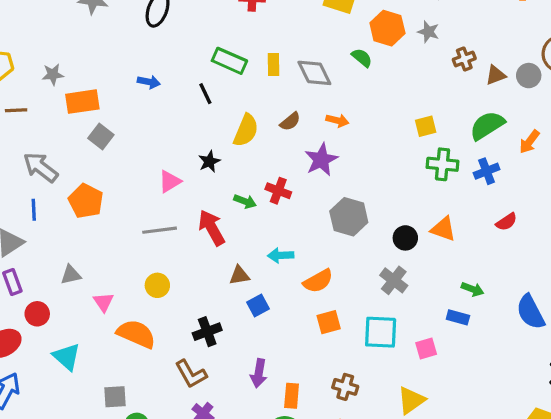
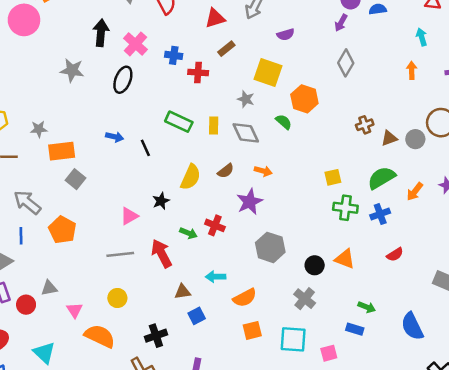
gray star: (428, 32) -> (246, 99), moved
black line: (205, 94) -> (145, 148), moved
red circle: (37, 314) -> (26, 305), moved

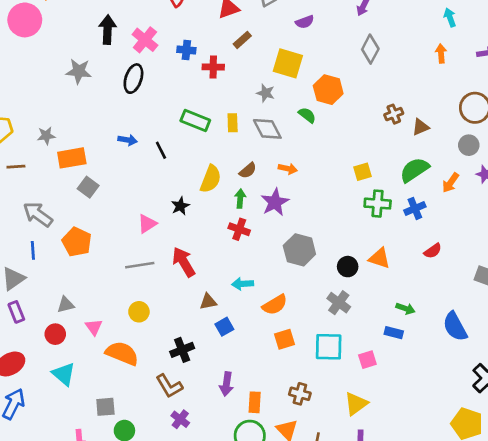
gray circle: (415, 139) -> (469, 145), moved
green arrow: (188, 233) -> (240, 199), moved, turned -105
red circle: (26, 305) -> (55, 334), moved

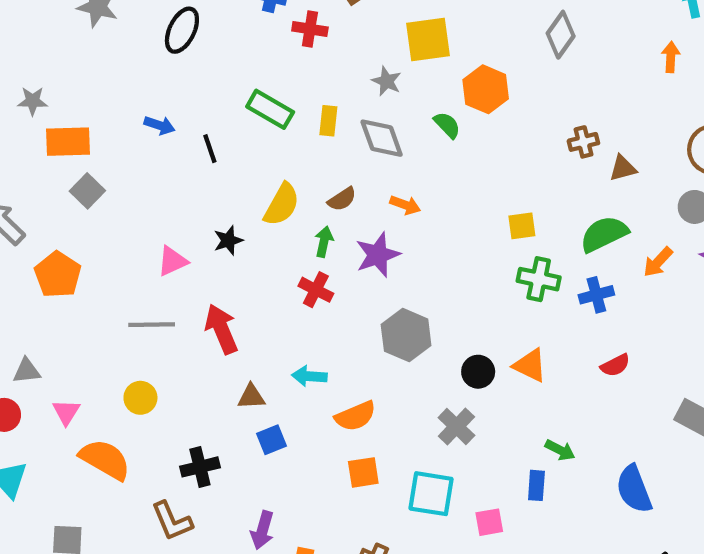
yellow square: (288, 63) -> (428, 39), turned -32
blue rectangle: (394, 333) -> (536, 485), turned 72

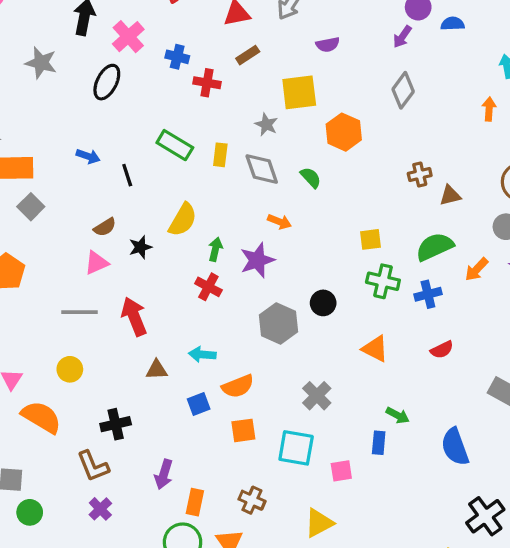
green semicircle: (447, 125) -> (311, 178), moved
brown semicircle: (342, 199) -> (105, 227), moved
black circle: (478, 372) -> (323, 303), moved
blue square: (272, 440) -> (199, 404), moved

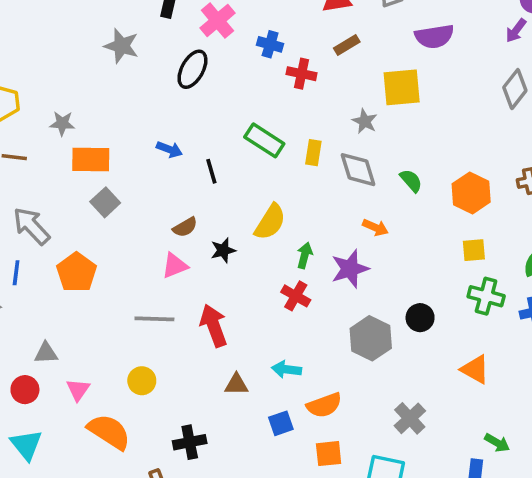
purple semicircle: (328, 45) -> (434, 36), size x1.5
orange hexagon: (344, 132) -> (471, 193), moved

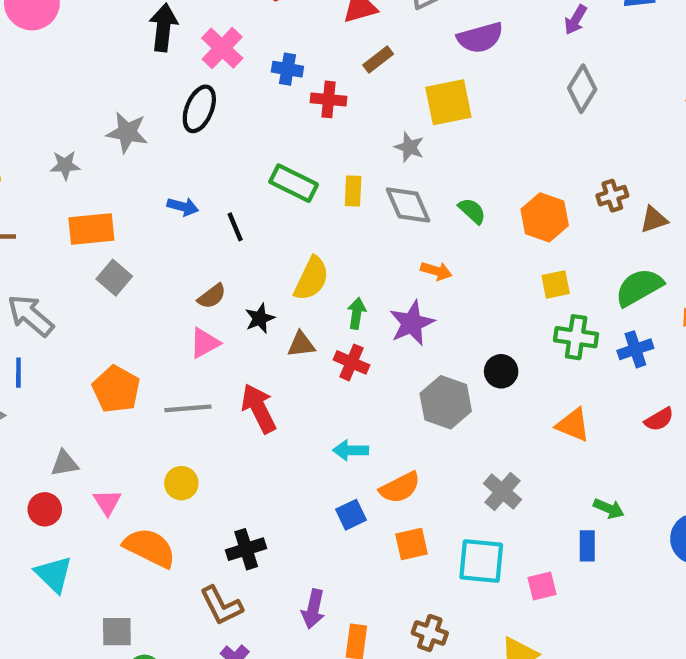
gray star: (122, 46) -> (127, 132), moved
gray star: (62, 123) -> (65, 165), moved
orange pentagon: (77, 272) -> (116, 389), moved
brown triangle: (236, 384) -> (301, 344), moved

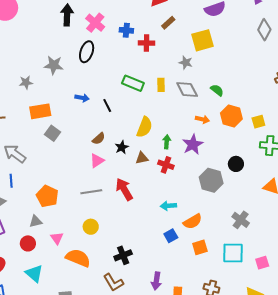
orange hexagon: (545, 217) -> (231, 116), moved
orange pentagon: (116, 389) -> (47, 196), moved

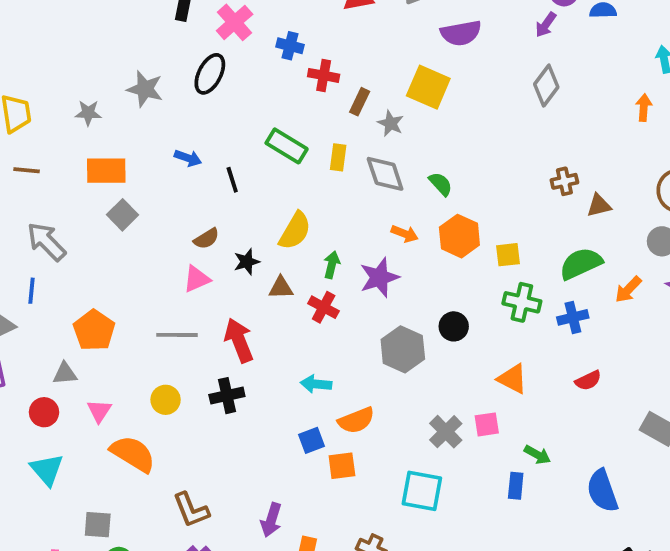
brown rectangle: (168, 23) -> (360, 102), moved, turned -32
yellow square: (202, 40) -> (428, 87), turned 30
orange square: (200, 247) -> (342, 466), moved
black cross: (123, 255) -> (227, 396), moved
pink square: (262, 263) -> (487, 424), moved

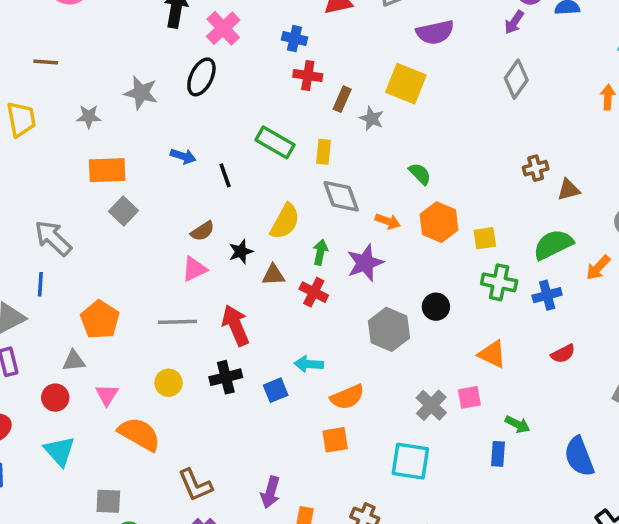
blue cross: (290, 46) -> (294, 39), moved
brown line: (27, 170) -> (46, 62), moved
gray diamond: (385, 174) -> (341, 196), moved
blue square: (312, 440) -> (276, 390), moved

